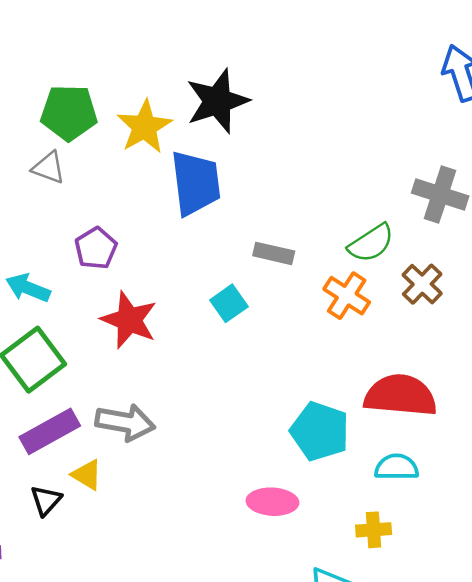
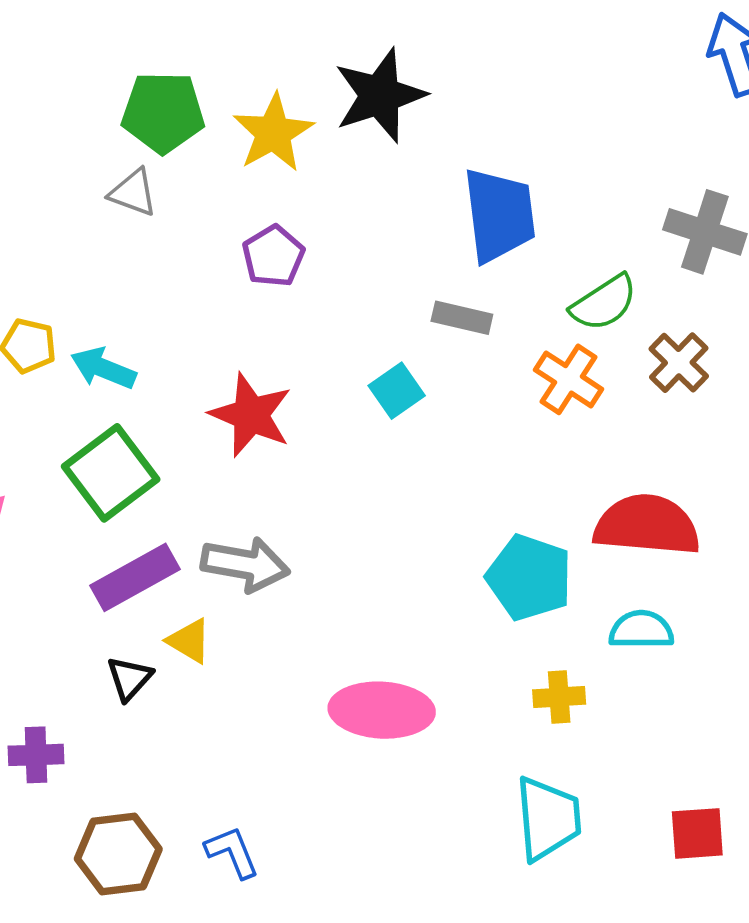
blue trapezoid: (196, 183) -> (499, 215), moved
purple pentagon: (96, 248) -> (273, 256), moved
pink ellipse: (272, 502) -> (382, 710), moved, size x1.4
yellow cross: (374, 530) -> (559, 697), moved

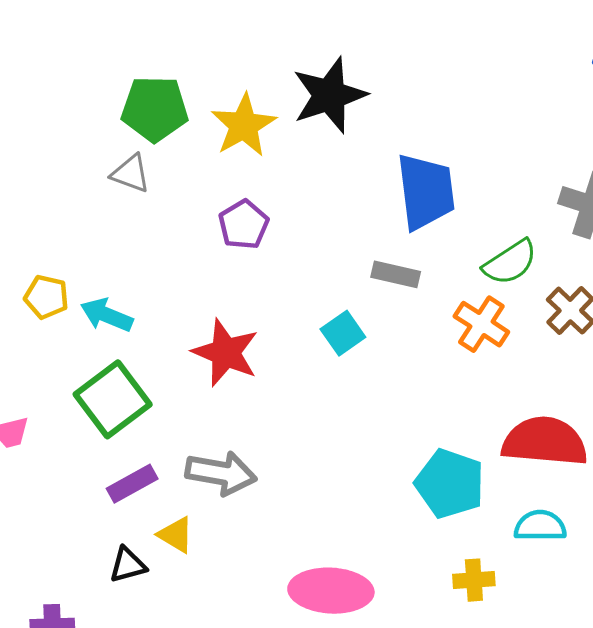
purple rectangle: (135, 577) -> (132, 484), size x0.7
black triangle: (129, 678) -> (128, 565), turned 33

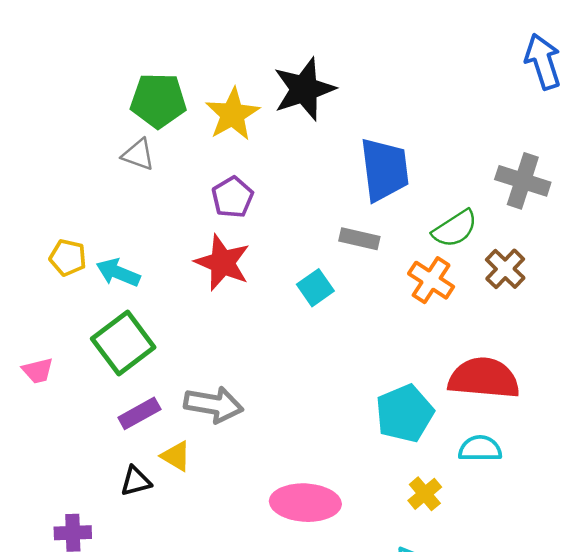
red star: (226, 353) -> (222, 263), moved
cyan pentagon: (450, 484) -> (405, 413), turned 30
yellow cross: (474, 580) -> (425, 494), turned -36

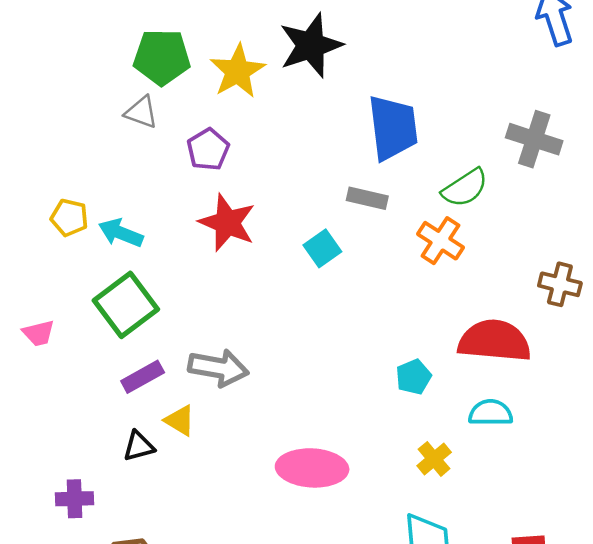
purple pentagon: (232, 197) -> (208, 149), moved
brown cross: (505, 269) -> (560, 284), moved, turned -30
cyan pentagon: (405, 413) -> (414, 377), size x0.6

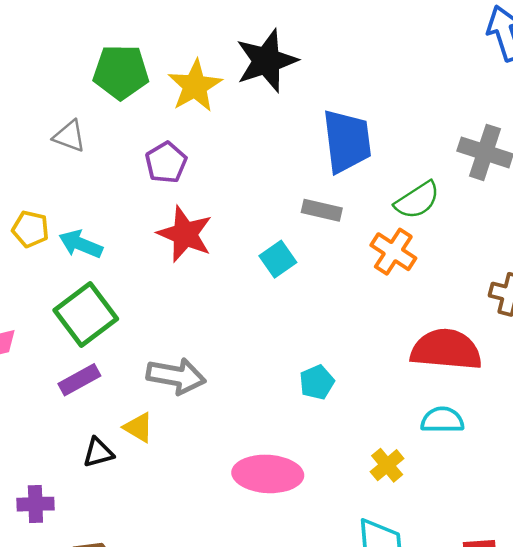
gray triangle: (141, 112) -> (69, 136), moved
purple rectangle: (143, 377) -> (79, 380), moved
cyan pentagon: (414, 377) -> (317, 382), moved

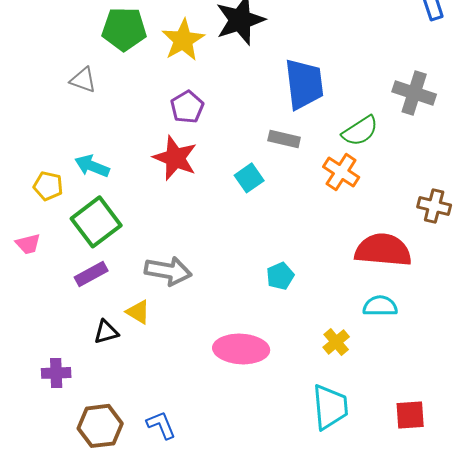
purple pentagon: (166, 162) -> (187, 107), moved
yellow pentagon: (30, 229) -> (48, 186), moved

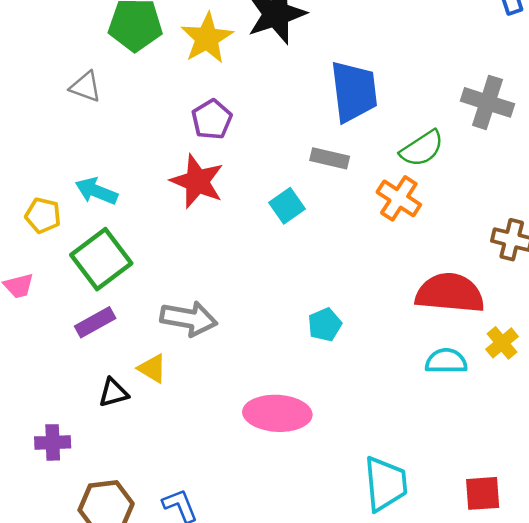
yellow cross: (336, 342) -> (502, 343), moved

